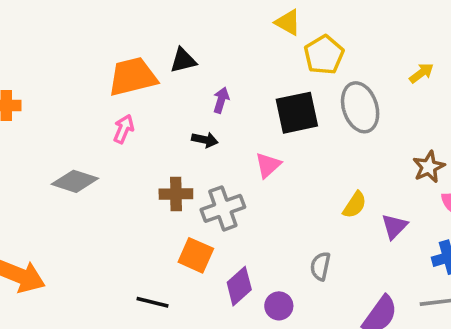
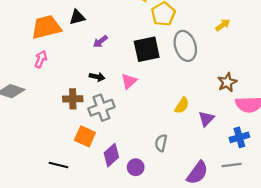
purple arrow: (221, 100) -> (100, 42), turned -144
black arrow: (205, 140) -> (97, 77), moved

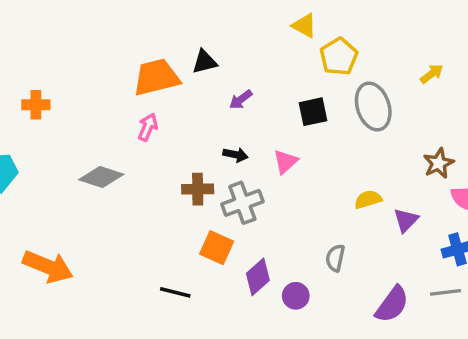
black square: (147, 49) -> (313, 112), size x0.7
yellow semicircle: (182, 105) -> (368, 199), turned -140

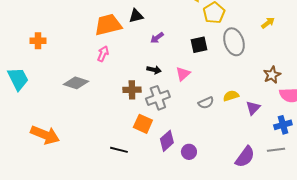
gray semicircle: (335, 258) -> (206, 103), moved, turned -126

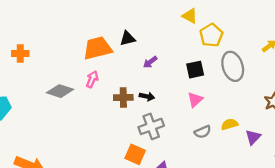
orange cross: (38, 41) -> (20, 53), moved
pink triangle: (183, 74) -> (195, 100), moved
gray diamond: (76, 83) -> (60, 91), moved
brown cross: (132, 90) -> (123, 97), moved

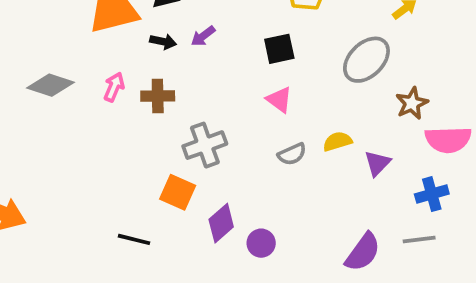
gray ellipse: (233, 66) -> (366, 60), moved, turned 64
pink arrow: (92, 79) -> (114, 87), moved
black arrow: (147, 96) -> (163, 42), moved
pink triangle: (195, 100) -> (279, 100), turned -42

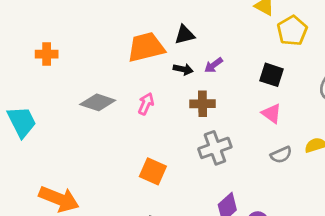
black square: (279, 49) -> (271, 75), turned 30
brown cross: (158, 96) -> (203, 104), moved
orange square: (178, 192) -> (153, 171), moved

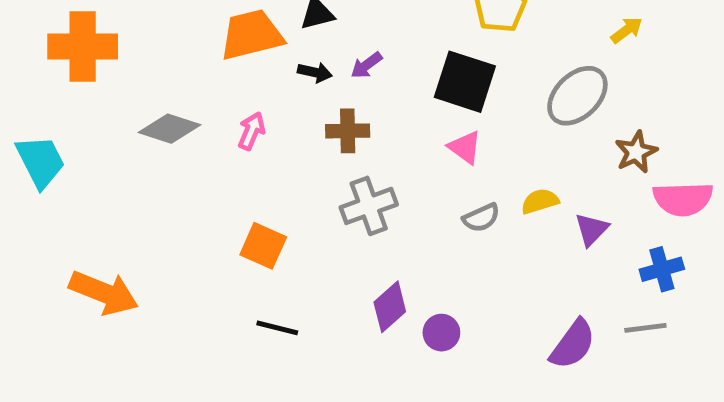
orange cross: (47, 54) -> (83, 47), size x1.8
black square: (271, 75) -> (465, 82), size x1.5

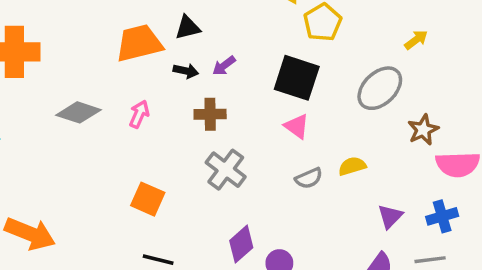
gray cross: (369, 206) -> (226, 170), turned -33
purple triangle: (591, 229) -> (390, 216), moved

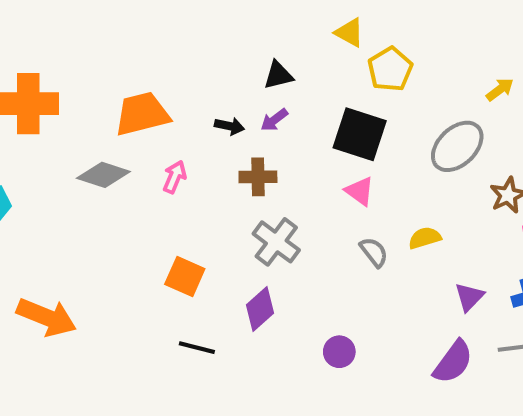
black triangle: (188, 28) -> (278, 75), moved
orange trapezoid: (139, 43) -> (142, 114), moved
gray semicircle: (309, 178) -> (374, 252), turned -104
purple diamond: (241, 244) -> (260, 309), moved

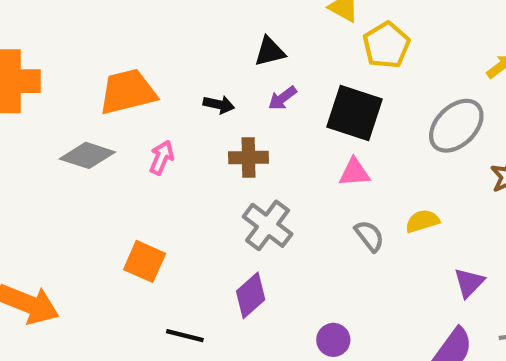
purple arrow: (274, 120) -> (282, 98), moved
pink triangle: (360, 191) -> (355, 172), turned -40
orange square: (185, 276) -> (145, 261), moved

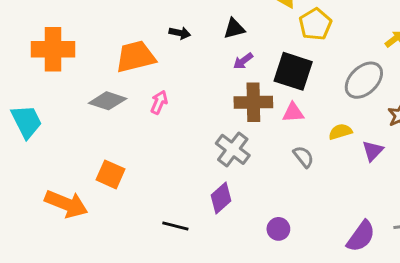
black arrow: (219, 105) -> (180, 33), moved
brown cross: (249, 158) -> (253, 102), moved, size x1.4
yellow semicircle: (422, 221) -> (340, 132), moved
orange square: (145, 261) -> (110, 174), moved
purple triangle: (469, 283) -> (373, 151), moved

